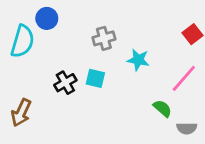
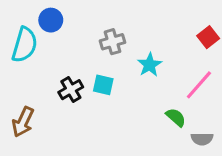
cyan star: (138, 60) -> (150, 65), turned 30

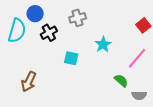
gray cross: (113, 42) -> (78, 18), moved
black cross: (71, 90) -> (49, 33), moved
brown arrow: (23, 122) -> (29, 82), moved

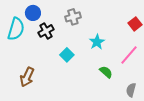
cyan square: (71, 58) -> (67, 55), turned 32
green semicircle: (121, 81) -> (106, 72), moved
gray semicircle: (139, 95) -> (131, 90), turned 104

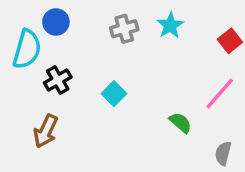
black cross: (46, 31) -> (58, 80), moved
cyan star: (97, 42) -> (170, 25), moved

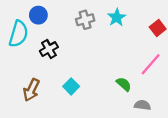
black cross: (58, 80) -> (49, 49), moved
cyan square: (114, 94) -> (71, 86), moved
gray semicircle: (223, 153) -> (142, 105), moved, turned 84

